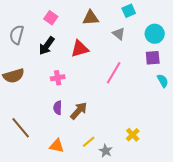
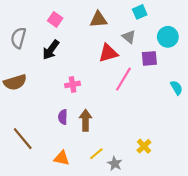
red triangle: (80, 49) -> (108, 53), moved
purple square: (153, 58) -> (149, 58), moved
pink cross: (58, 78) -> (73, 84), moved
brown arrow: (79, 111) -> (86, 120), turned -42

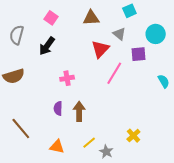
red triangle: (108, 53) -> (100, 49), turned -30

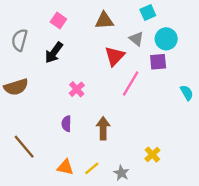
cyan circle: (156, 34) -> (166, 39), moved
pink cross: (67, 78) -> (77, 89), turned -32
brown arrow: (79, 111) -> (103, 128), moved
yellow line: (89, 143) -> (92, 168), moved

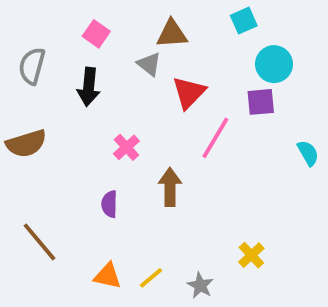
gray triangle: (136, 39) -> (149, 64), moved
black arrow: (54, 53) -> (89, 87), turned -30
brown arrow: (103, 128) -> (170, 187), moved

